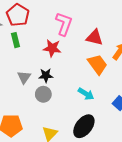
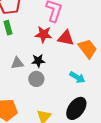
red triangle: (95, 37) -> (66, 38), moved
gray triangle: (24, 77) -> (17, 63), turned 48

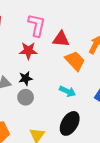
red triangle: (66, 38) -> (61, 39), moved

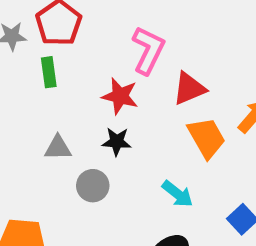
red triangle: (61, 39) -> (189, 88), turned -42
black star: (26, 78) -> (117, 142), moved

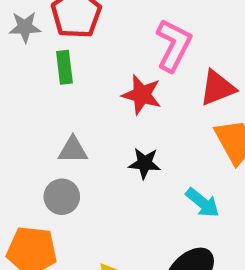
black star: (117, 142) -> (145, 163), moved
gray circle: (93, 186) -> (62, 197), moved

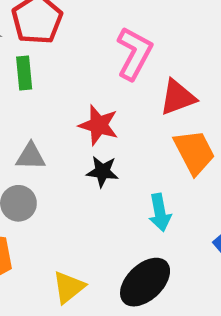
red star: (142, 95) -> (99, 125), moved
cyan arrow: (202, 203) -> (160, 213), turned 39

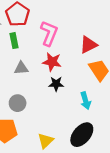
pink L-shape: (134, 53) -> (49, 33), moved
gray triangle: (31, 156) -> (21, 68), moved

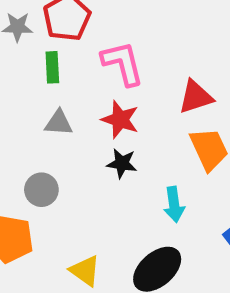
pink L-shape: (49, 33) -> (123, 63), turned -45
yellow triangle: (46, 141) -> (85, 271), turned -49

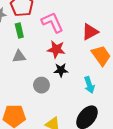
gray triangle: (59, 123) -> (19, 57), moved
gray circle: (41, 190) -> (41, 85), moved

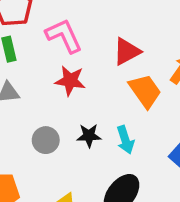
black star: (61, 70) -> (89, 136), moved

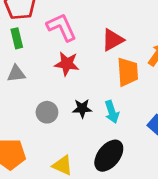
orange trapezoid: (145, 91) -> (128, 72), turned 32

